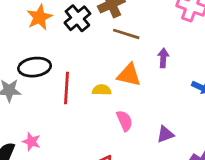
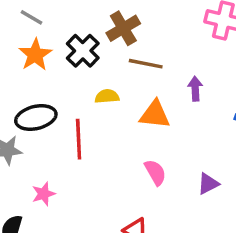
yellow semicircle: (102, 90) -> (107, 96), moved
pink star: (31, 142) -> (43, 194), moved, turned -30

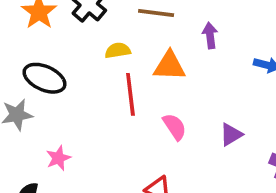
black ellipse: (36, 118) -> (44, 78), turned 42
red line: (79, 139) -> (130, 94), moved

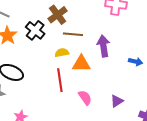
purple arrow: (210, 35) -> (104, 46), size x1.5
yellow semicircle: (118, 50) -> (62, 53), moved

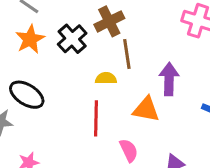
brown line: (73, 34) -> (127, 54), turned 66
orange triangle: (81, 64) -> (146, 109), moved

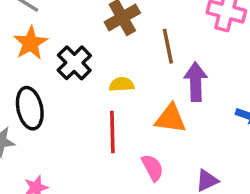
black cross: (72, 39) -> (74, 63), moved
brown line: (127, 54) -> (168, 46), moved
black ellipse: (27, 95) -> (30, 108), turned 48

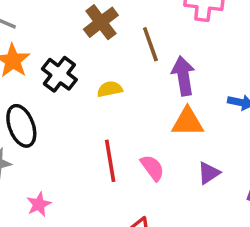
orange triangle: (171, 118) -> (188, 122), moved
red line: (112, 132) -> (110, 161), moved

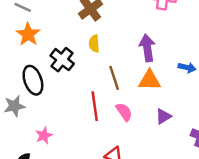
brown line: (150, 44) -> (114, 78), moved
black cross: (59, 74) -> (62, 60), moved
yellow semicircle: (110, 89) -> (94, 44), moved, turned -84

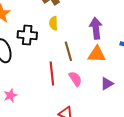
black cross: (62, 60) -> (27, 35), turned -36

